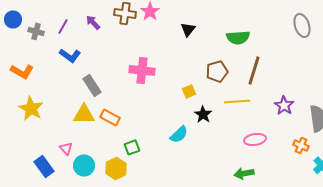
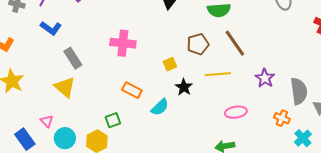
brown line: (254, 70) -> (235, 43), turned -52
yellow triangle: (84, 114) -> (65, 87), turned 40
orange rectangle: (110, 117) -> (132, 90), moved

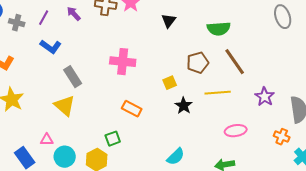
cyan semicircle: (160, 107) -> (176, 157), moved
pink triangle: (47, 121) -> (47, 140), turned -48

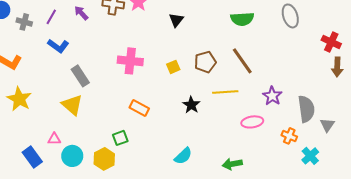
green semicircle: (219, 29) -> (242, 19), moved
yellow square: (170, 83) -> (173, 67), moved
pink ellipse: (236, 131) -> (252, 122), moved

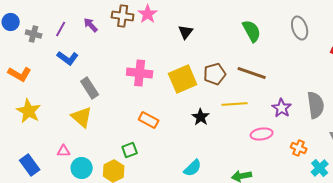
green semicircle: (242, 19) -> (252, 31), turned -115
brown line: (242, 61) -> (252, 73), turned -36
yellow square: (173, 67) -> (183, 79), size x2.0
gray semicircle: (306, 109) -> (316, 105), moved
blue rectangle: (32, 157) -> (30, 165), moved

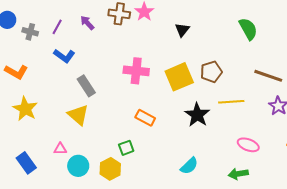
brown line: (252, 73) -> (268, 76), moved
black star: (201, 117) -> (197, 115), size x1.4
pink ellipse: (262, 134) -> (248, 145), moved, turned 30

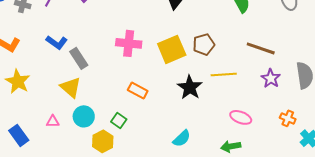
blue L-shape: (64, 56) -> (57, 42), moved
green square: (126, 148) -> (119, 120), turned -35
cyan circle: (78, 166) -> (84, 116), moved

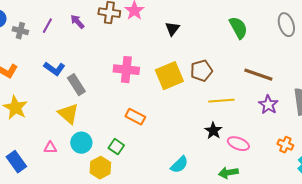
black star: (190, 87) -> (213, 131), moved, size x0.7

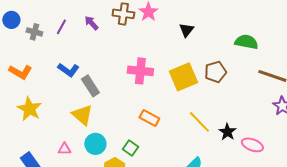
green semicircle: (238, 28) -> (246, 42), moved, turned -50
yellow line: (221, 101) -> (199, 122), moved, turned 50

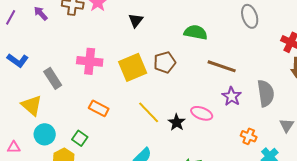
gray rectangle: (90, 86) -> (53, 78), moved
pink ellipse: (252, 145) -> (202, 113), moved
pink triangle: (64, 149) -> (14, 147), moved

